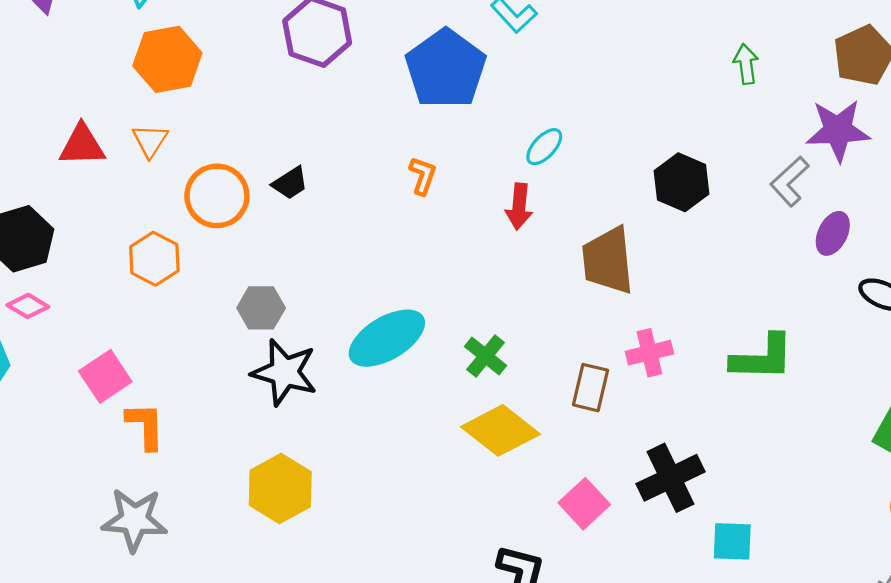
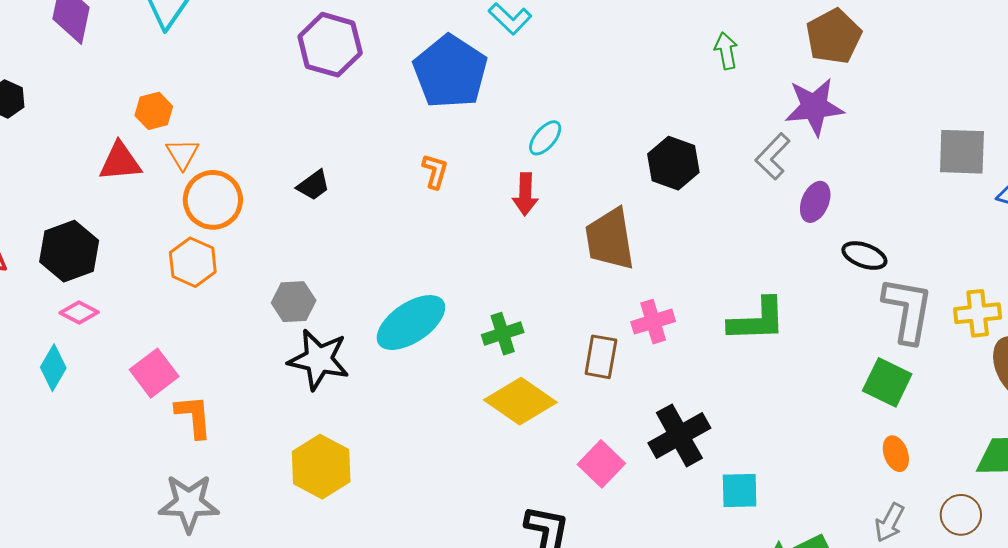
orange hexagon: (167, 59) -> (154, 111), moved, size x0.6
orange circle: (217, 196) -> (213, 200), moved
green cross: (486, 356) -> (503, 334), turned 36

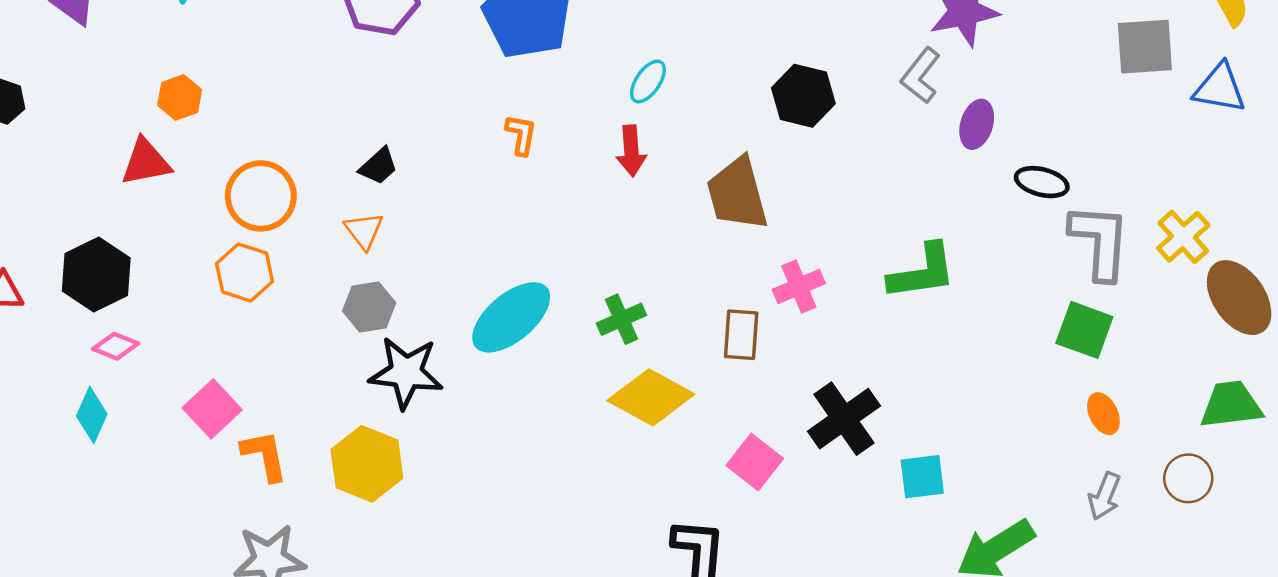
orange triangle: (182, 154) -> (364, 231), moved
yellow cross: (978, 313) -> (1183, 237), turned -30
yellow hexagon: (321, 467) -> (367, 464), moved

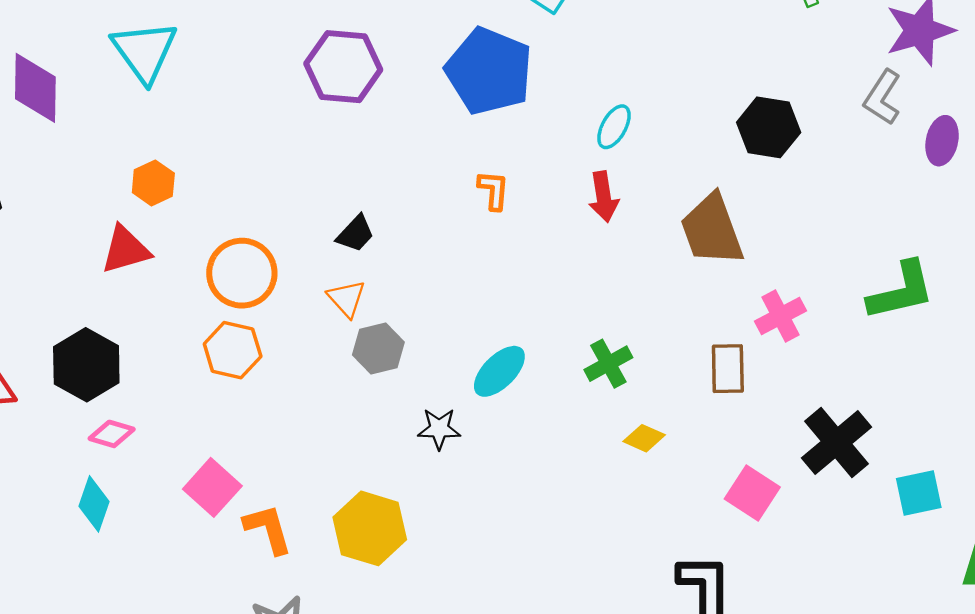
gray hexagon: (369, 307) -> (378, 349), moved
cyan ellipse: (511, 317) -> (499, 371), size x0.7
black star: (406, 373) -> (439, 429), moved, size x0.6
yellow diamond: (651, 397) -> (644, 438), size x0.5

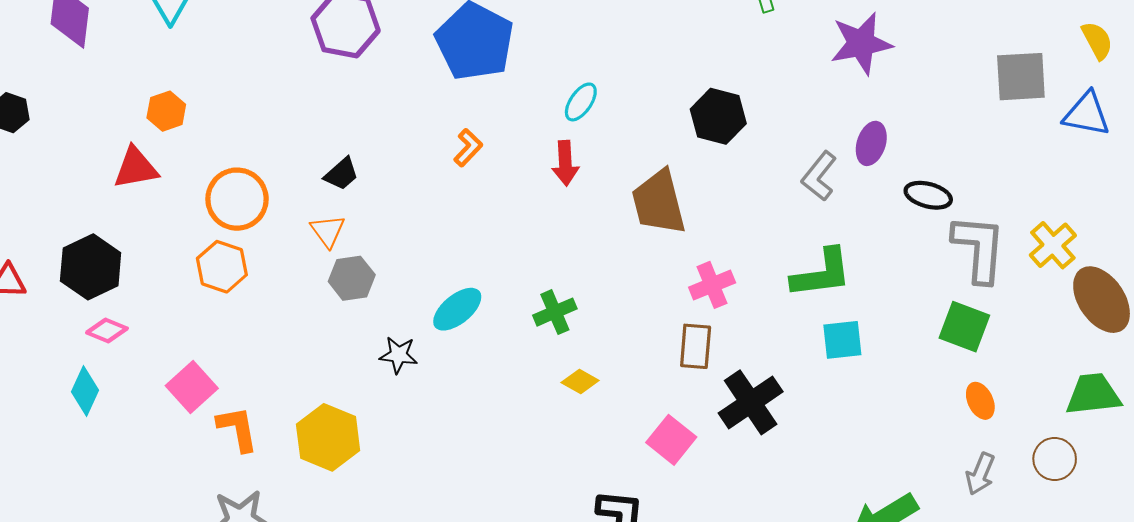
gray L-shape: (882, 97) -> (819, 176), moved
orange L-shape: (493, 190) -> (468, 148), turned 33
brown rectangle: (728, 369) -> (696, 346), moved
cyan square: (919, 493) -> (842, 340), moved

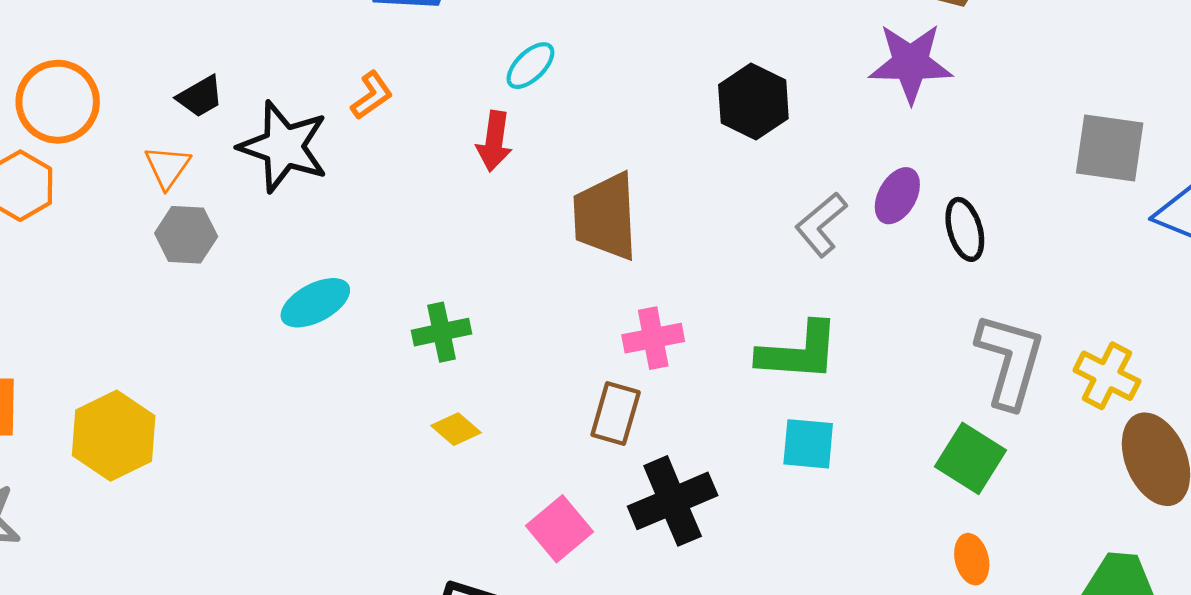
black hexagon: (718, 116) -> (753, 102), moved
black ellipse: (928, 195) -> (965, 229), moved, turned 48
yellow cross: (1053, 245) -> (1107, 376), turned -33
black star: (398, 355) -> (284, 147), moved, size x1.8

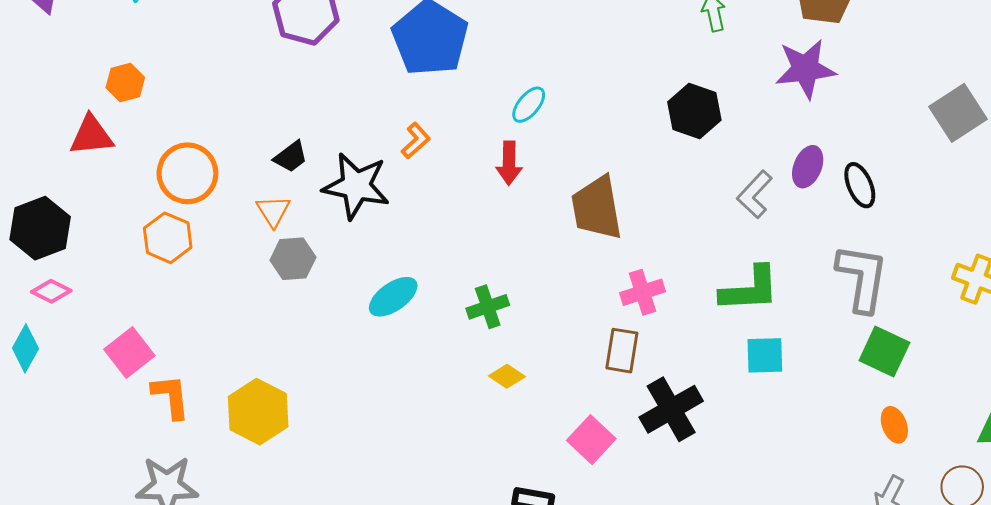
gray square: (1110, 148) -> (958, 113), turned -34
gray L-shape: (1010, 361) -> (862, 278), moved

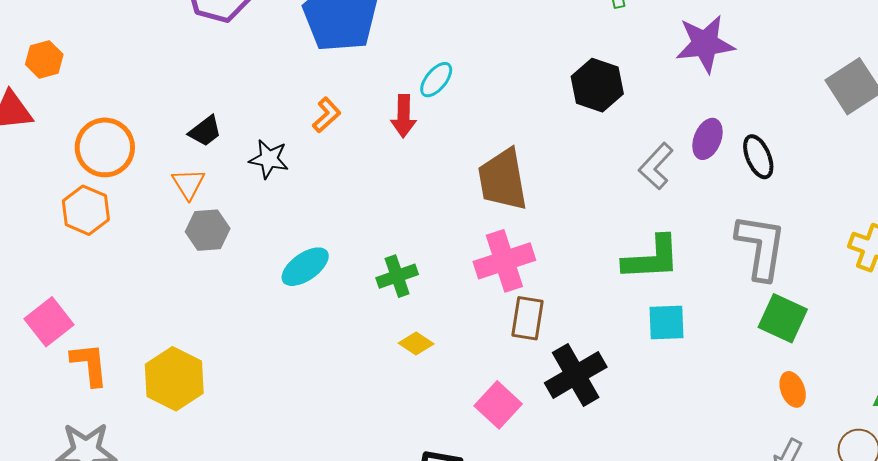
red arrow: (509, 163) -> (404, 116), moved
black star: (356, 186) -> (269, 159), size x0.6
pink cross: (642, 292) -> (504, 261), moved, size x1.4

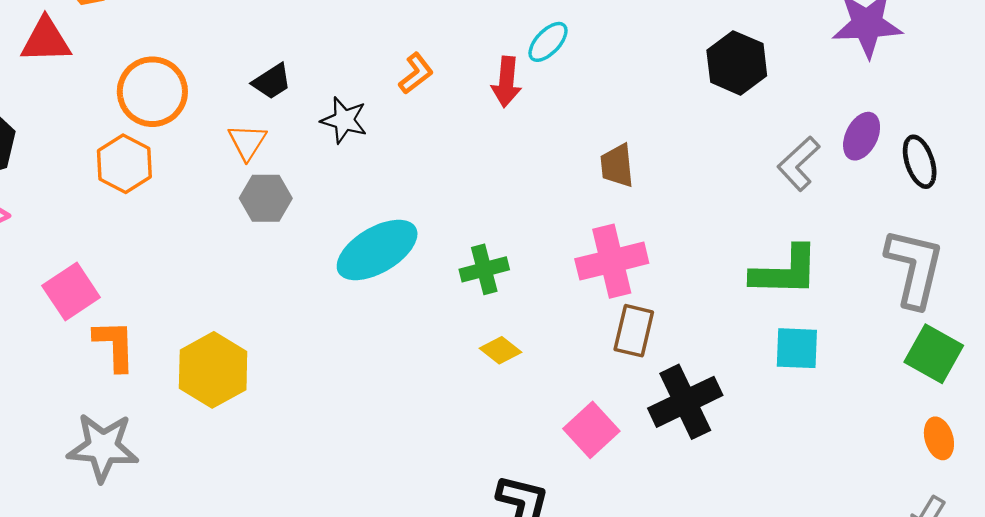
brown trapezoid: (503, 180) -> (617, 166), size x0.6
cyan ellipse: (305, 267) -> (377, 250), size x1.4

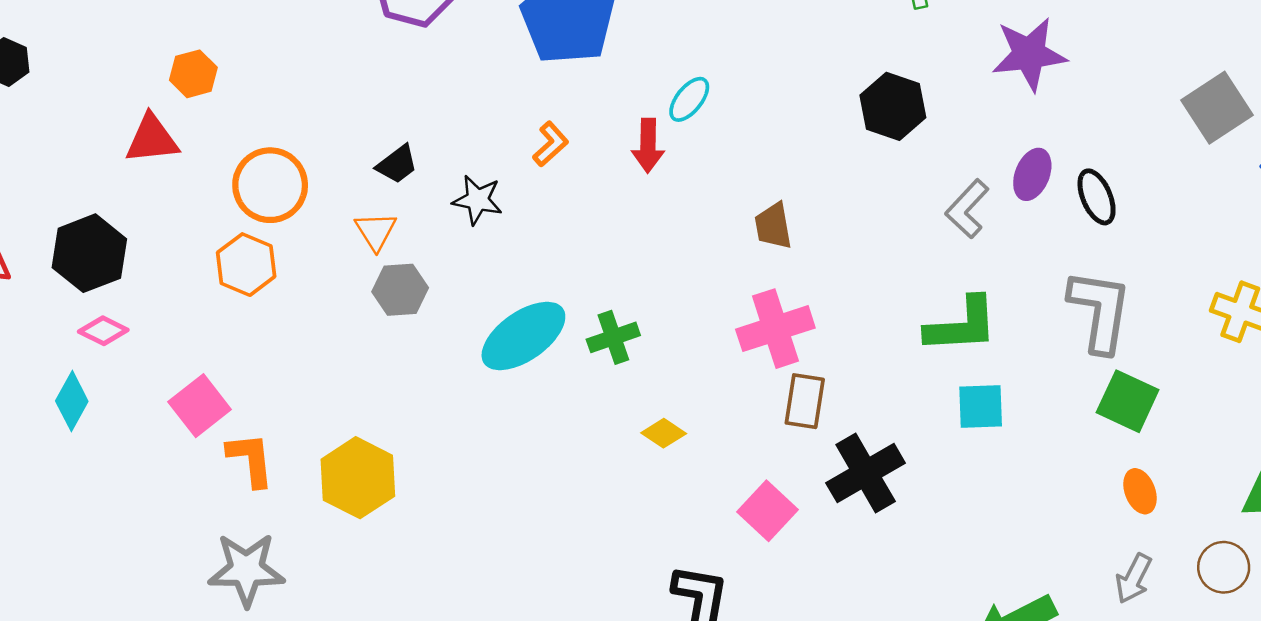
green cross: (484, 269) -> (613, 337), moved

